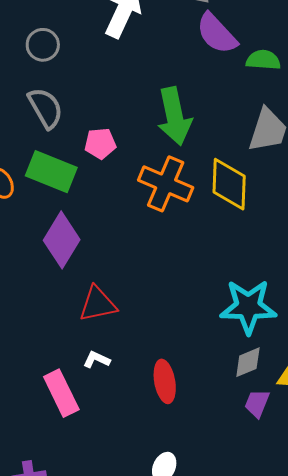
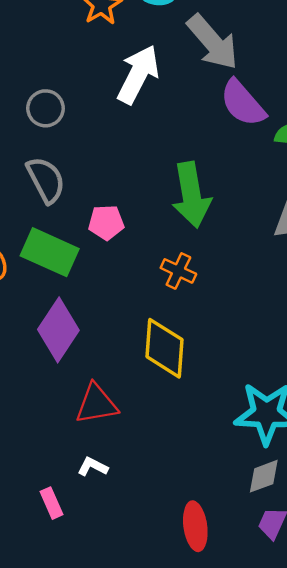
orange cross: (166, 184) -> (178, 271), size x0.6
yellow diamond: (229, 184) -> (164, 348), moved
red ellipse: (165, 381) -> (195, 526), moved
pink rectangle: (61, 393) -> (51, 503), size x0.6

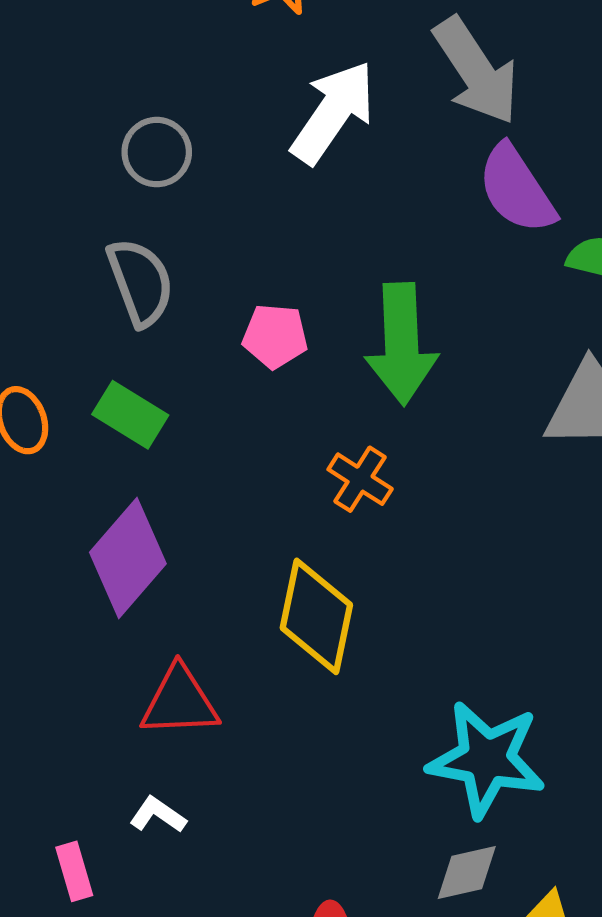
pink pentagon: (106, 222) -> (275, 336), moved
green rectangle: (50, 252) -> (130, 415), size x0.7

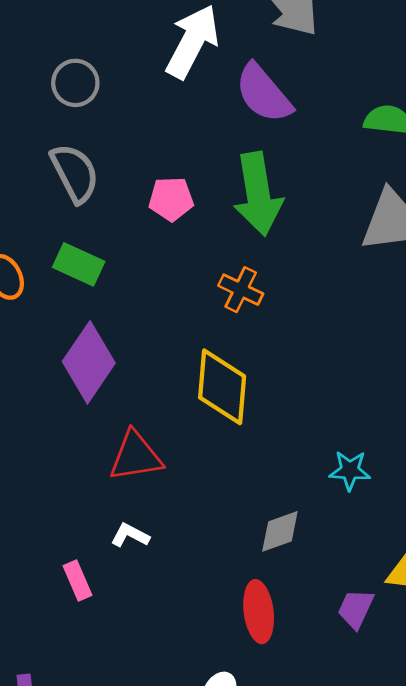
purple semicircle: (517, 189) -> (263, 93), moved
cyan star: (487, 759) -> (350, 470), size x0.5
gray diamond: (467, 872) -> (280, 531), moved

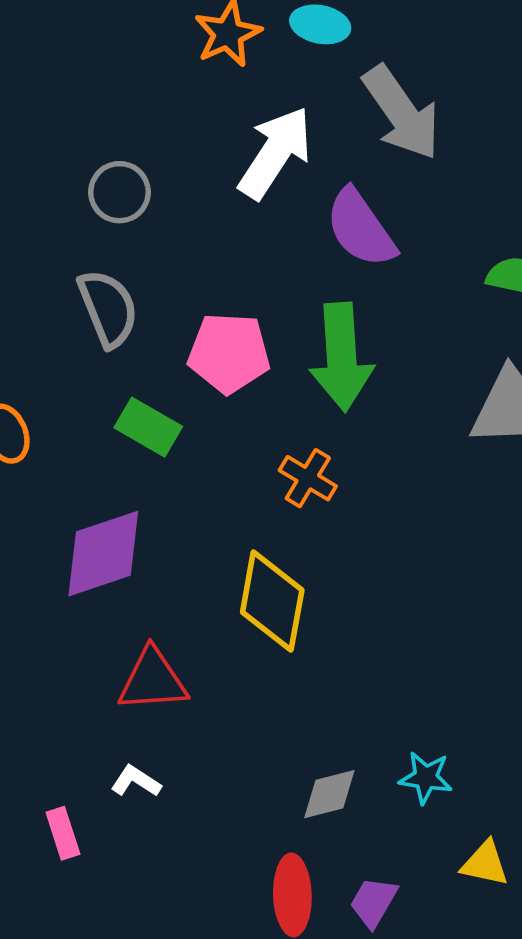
pink pentagon: (171, 199) -> (229, 353), size x1.4
green rectangle: (79, 264) -> (148, 427), moved
purple diamond: (89, 362) -> (103, 554), turned 32
cyan star: (350, 470) -> (426, 778), moved
purple trapezoid: (356, 609) -> (373, 902), moved

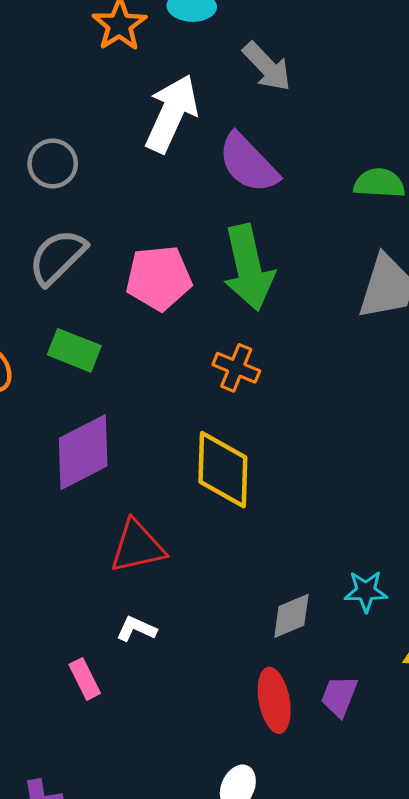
gray arrow: (402, 113) -> (267, 67), size x0.7
gray semicircle: (108, 308) -> (57, 257), turned -104
green rectangle: (148, 427) -> (74, 350), moved

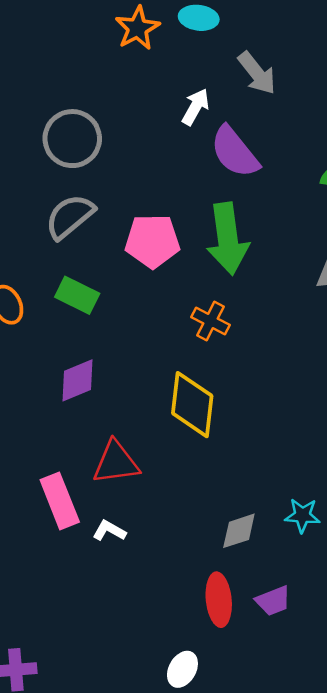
white arrow: (172, 113) -> (195, 107), moved, size x0.6
gray circle: (53, 163) -> (72, 139), size x1.4
purple diamond: (83, 452) -> (77, 380), size x0.7
pink rectangle: (85, 679) -> (60, 501), moved, size x1.6
purple trapezoid: (339, 696) -> (273, 601), turned -138

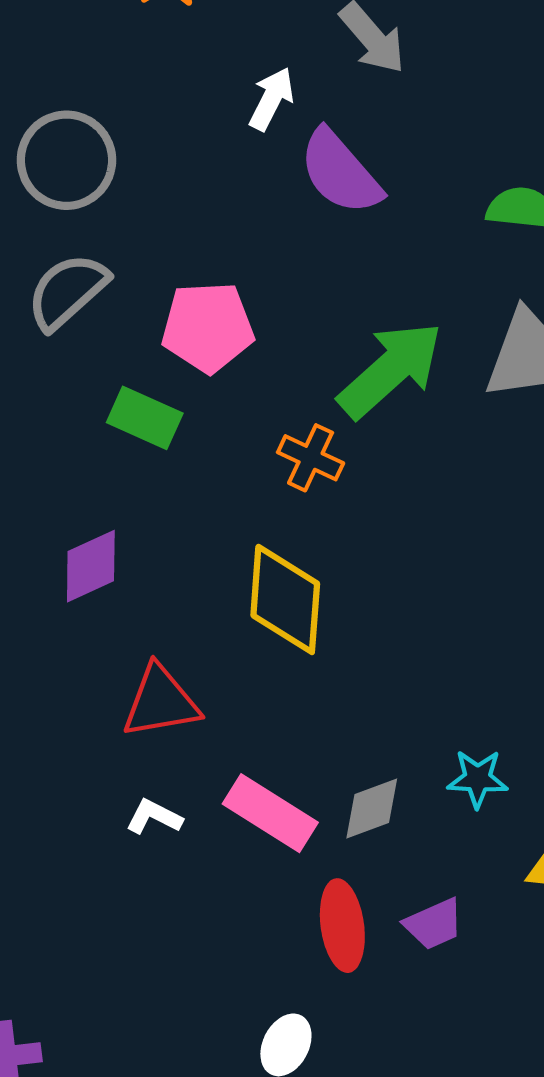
green arrow: (228, 239) -> (390, 370), moved, turned -122
green rectangle: (77, 295) -> (145, 418), moved
pink rectangle: (60, 501) -> (270, 813), moved, turned -34

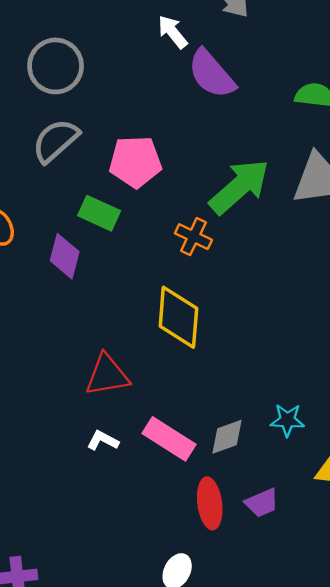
white arrow: (271, 99) -> (173, 32), turned -66
purple diamond: (91, 566) -> (65, 256), moved, turned -51

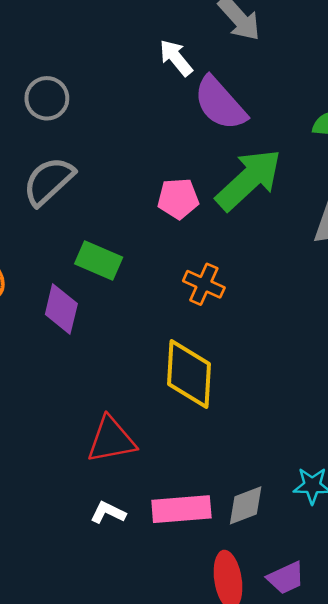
gray circle: (56, 66) -> (47, 98), size x0.7
pink pentagon: (135, 162) -> (178, 199), moved, size x0.7
green arrow: (239, 187) -> (249, 180), moved
pink rectangle: (169, 439) -> (181, 509), turned -36

